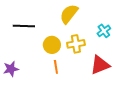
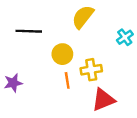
yellow cross: (76, 44) -> (91, 70), moved
red triangle: (100, 65) -> (103, 100), moved

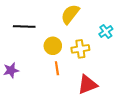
yellow cross: (91, 70) -> (80, 49), moved

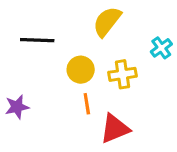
red triangle: (87, 85) -> (115, 129), moved

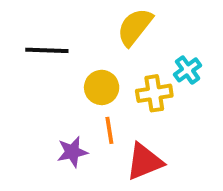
cyan cross: (161, 48) -> (187, 70), moved
purple star: (17, 107) -> (72, 152), moved

